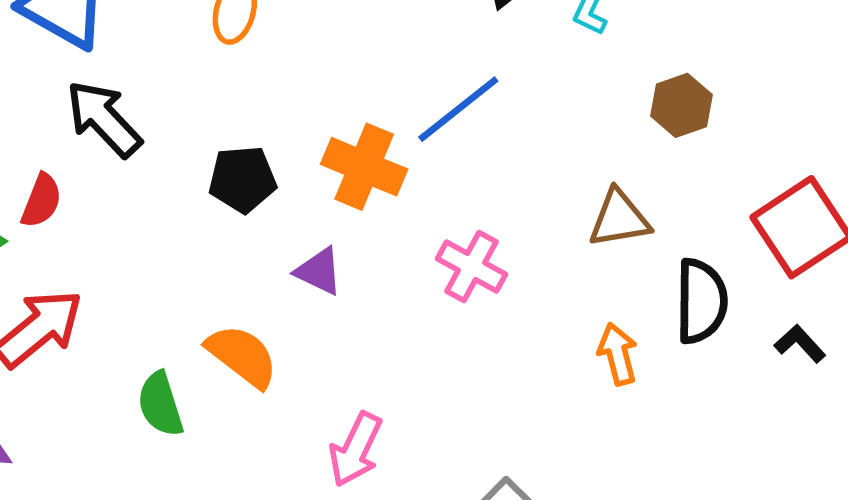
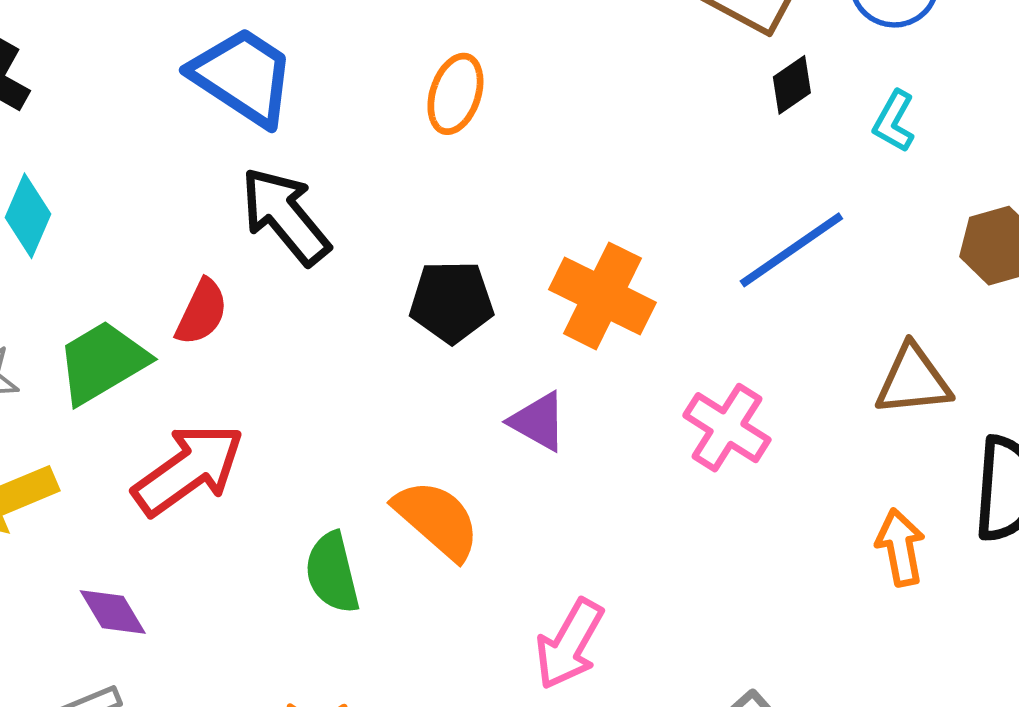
blue line: (458, 109) -> (791, 250), moved

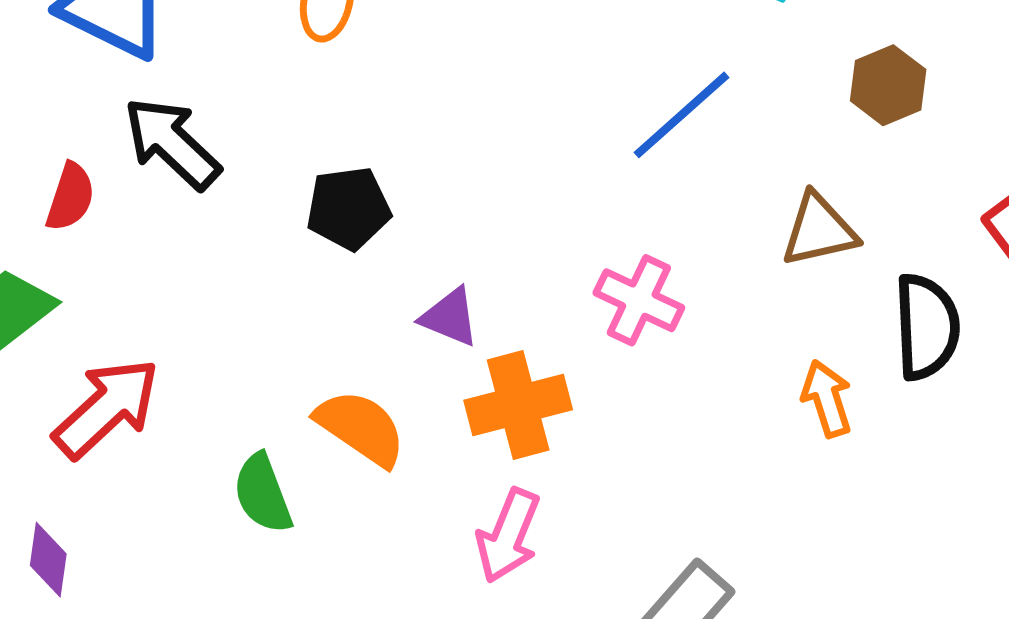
orange cross: (602, 296) -> (518, 405), moved, turned -34
red semicircle: (202, 312) -> (70, 197), moved
purple diamond: (113, 612) -> (48, 560), turned 46

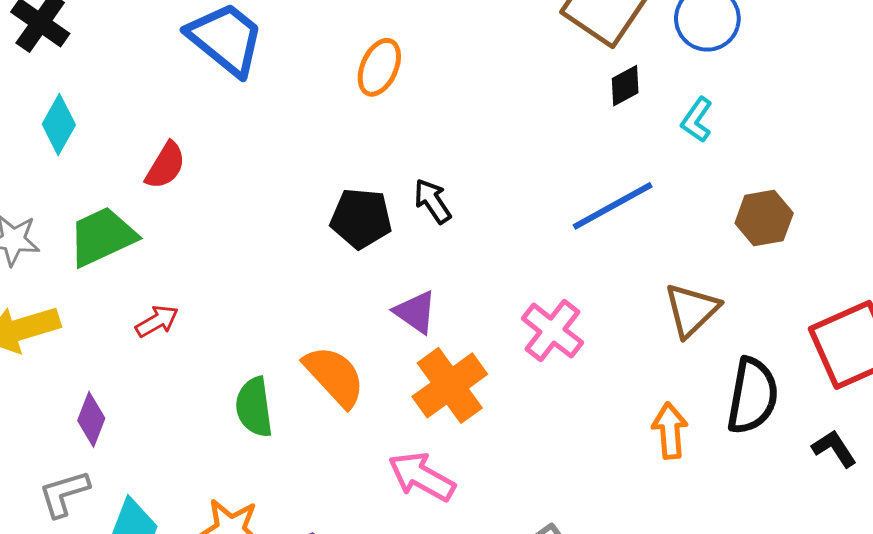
black arrow: (172, 143) -> (433, 201), moved, size x0.6
brown triangle: (819, 230) -> (692, 310), turned -44
orange cross: (518, 405) -> (450, 385), turned -34
red arrow: (106, 408) -> (157, 321), size x0.5
pink arrow: (508, 536) -> (422, 477), turned 84

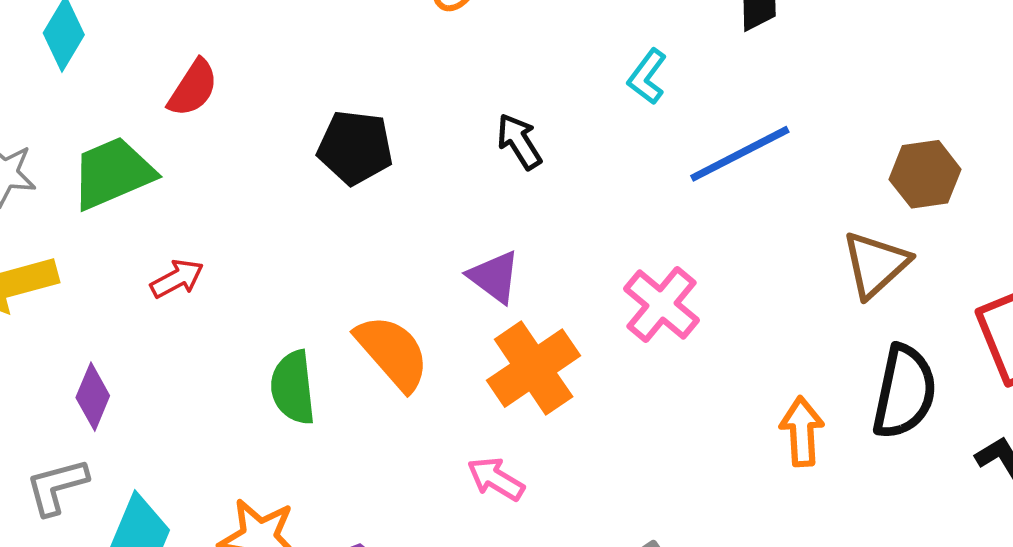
cyan L-shape: (697, 120) -> (647, 77), moved
black pentagon: (361, 218) -> (355, 148), moved
brown triangle: (692, 310) -> (875, 264), moved
pink arrow: (422, 477) -> (496, 479), size x0.7

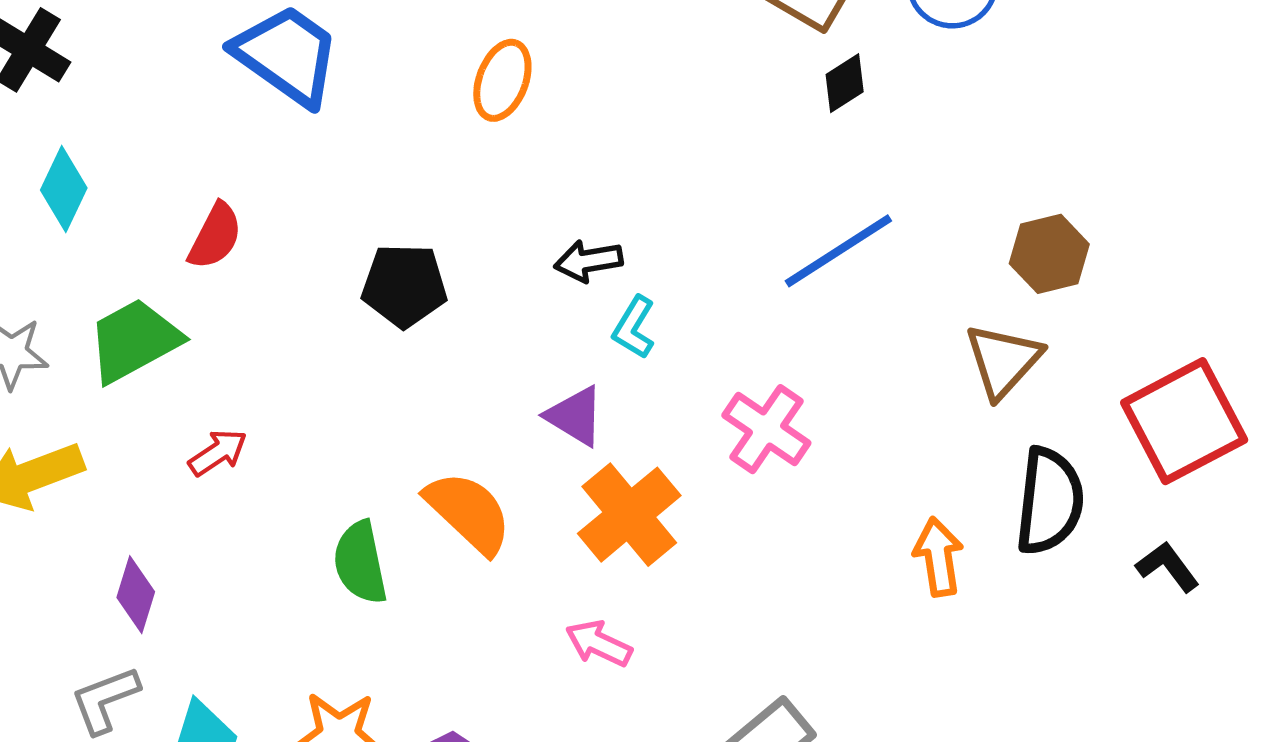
cyan L-shape: (647, 77) -> (634, 327), moved
black arrow: (519, 141) -> (588, 261), turned -62

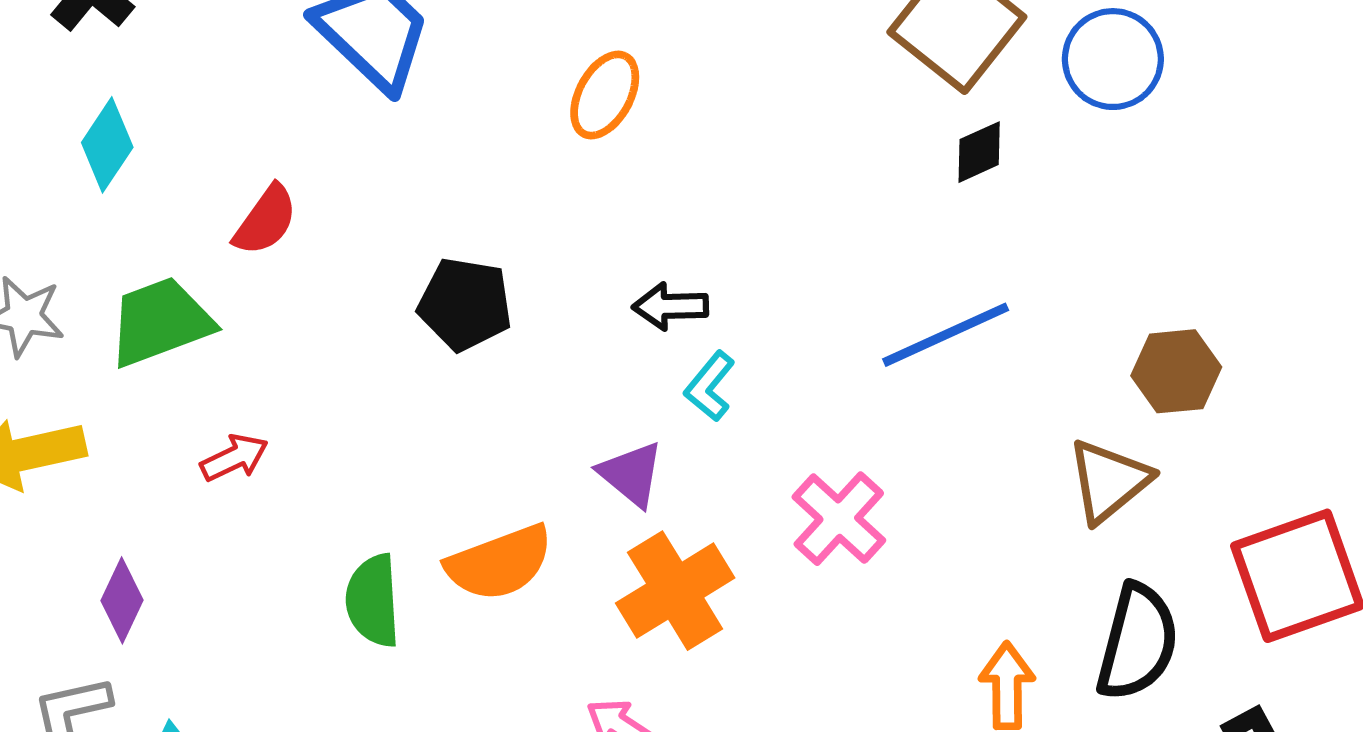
orange semicircle: (469, 512) -> (499, 563), turned 108

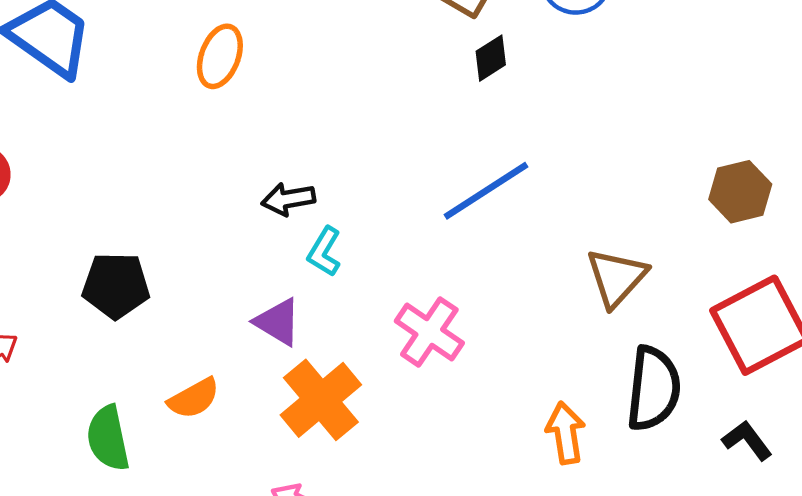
black pentagon: (465, 304) -> (116, 286), moved
brown hexagon: (1176, 371) -> (740, 192), moved
orange semicircle: (499, 563) -> (194, 398), size x0.7

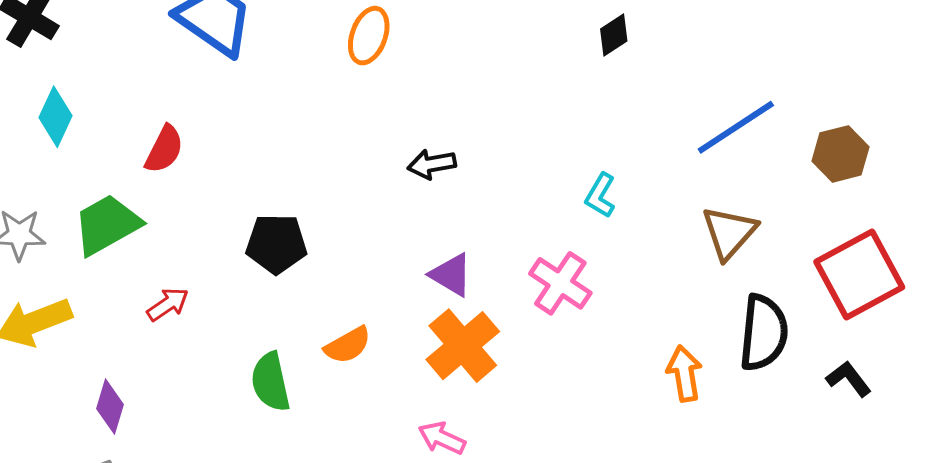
blue line: (486, 191) -> (736, 127), moved
cyan L-shape: (324, 252) -> (600, 195), moved
purple triangle: (278, 322) -> (451, 275), moved

